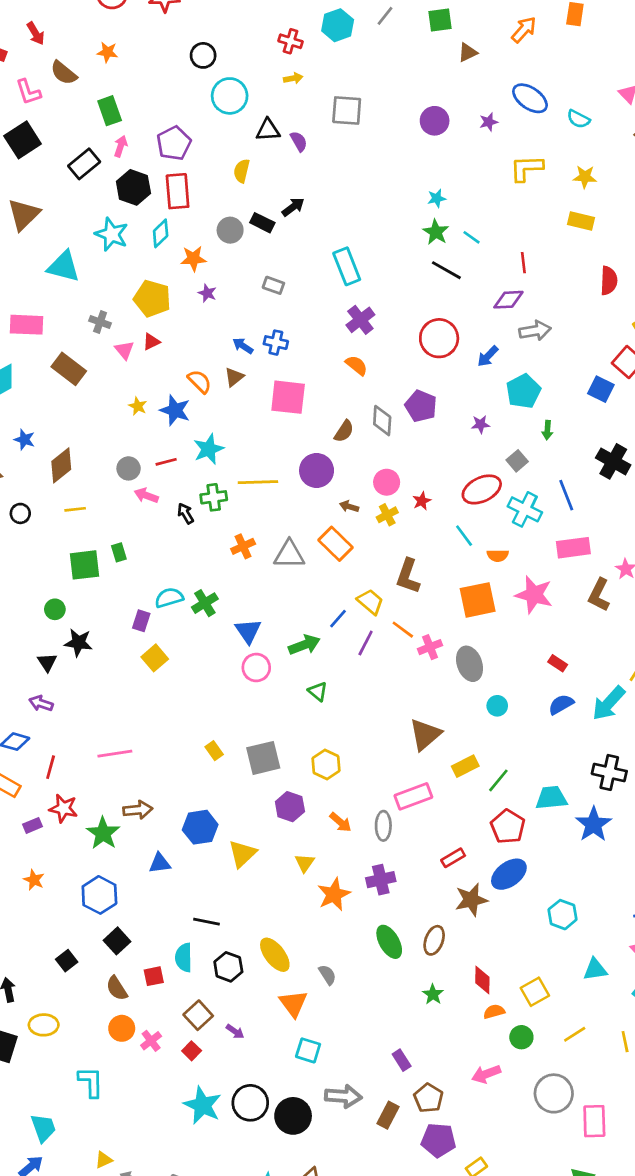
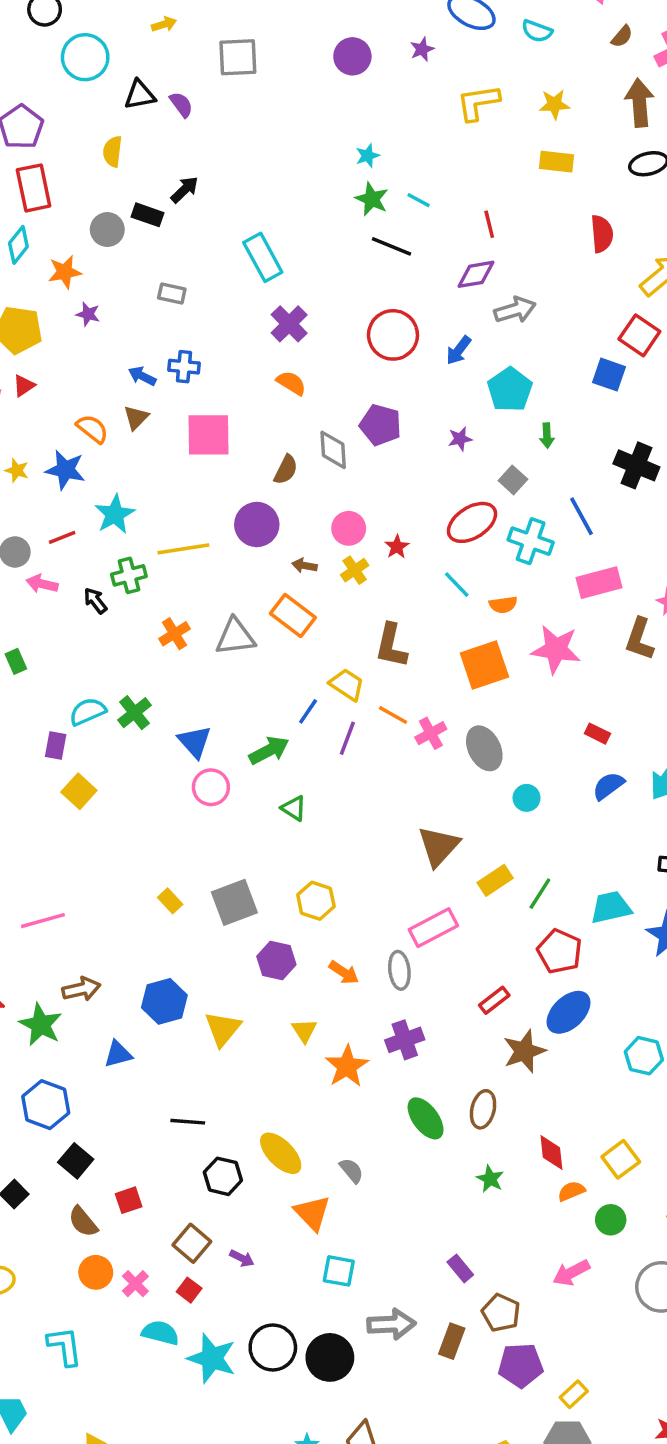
cyan semicircle: (184, 958) -> (160, 1333), moved, turned 112

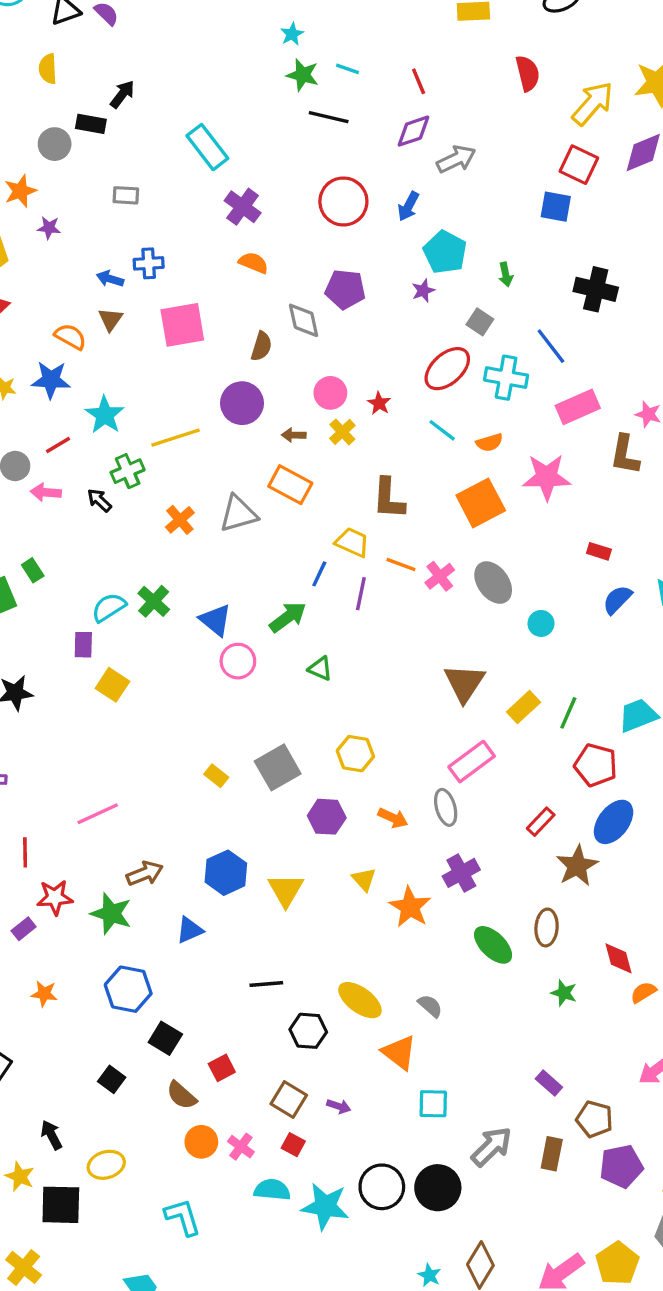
cyan pentagon: (510, 390) -> (445, 252), moved
gray arrow: (391, 1324) -> (492, 1147), turned -33

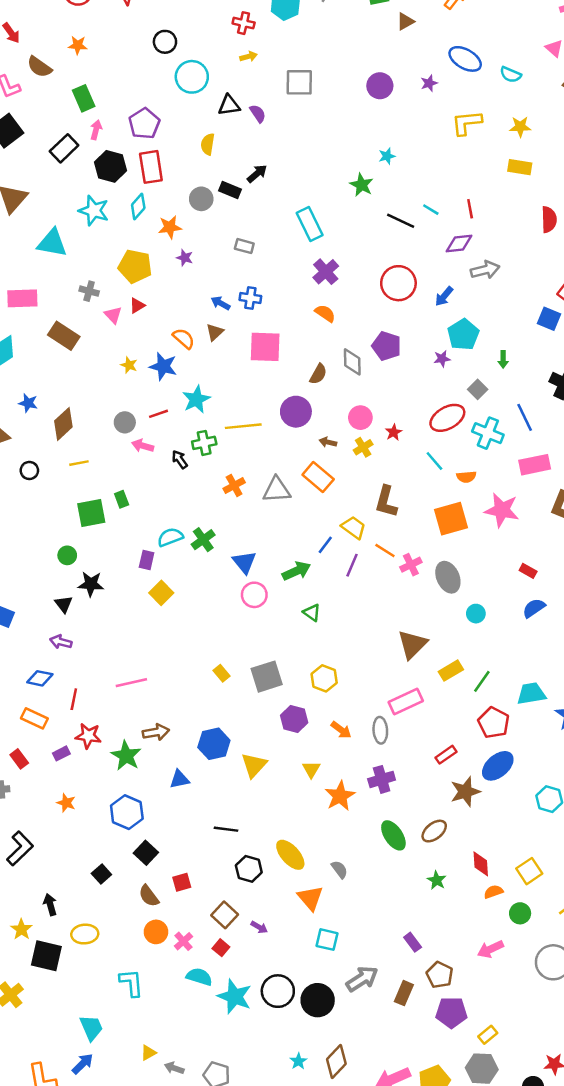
cyan line: (347, 69) -> (431, 210), moved
green star: (303, 75) -> (362, 185), moved
brown ellipse: (547, 927) -> (434, 831), turned 35

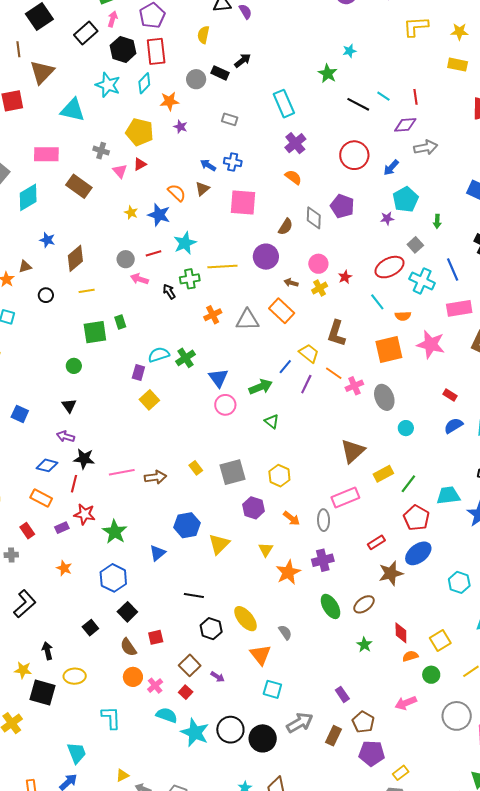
black star: (91, 584) -> (84, 459), moved
brown arrow: (156, 732) -> (155, 477), moved
blue triangle: (179, 779) -> (158, 553), turned -30
yellow star: (21, 929) -> (23, 670), turned -30

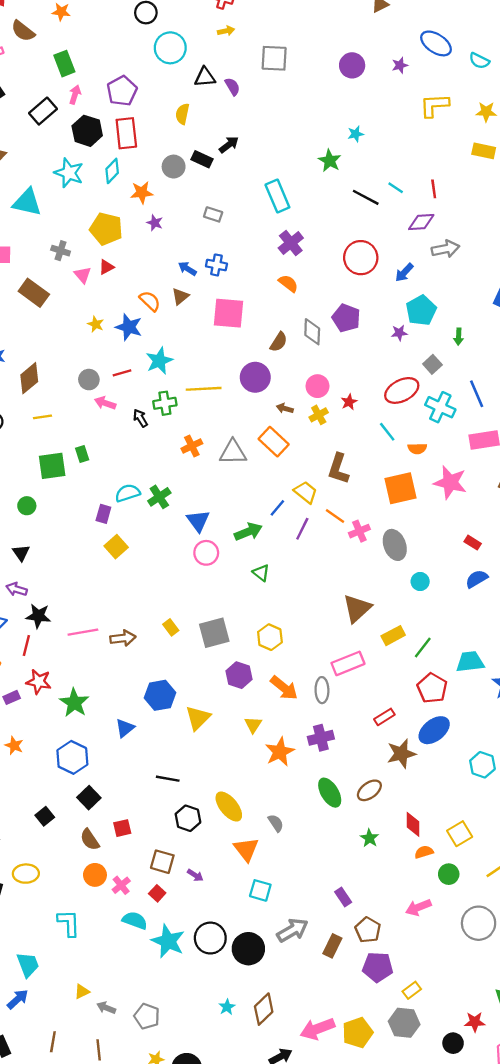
orange arrow: (292, 518) -> (284, 688), size x1.4
brown square: (190, 665) -> (162, 862), turned -30

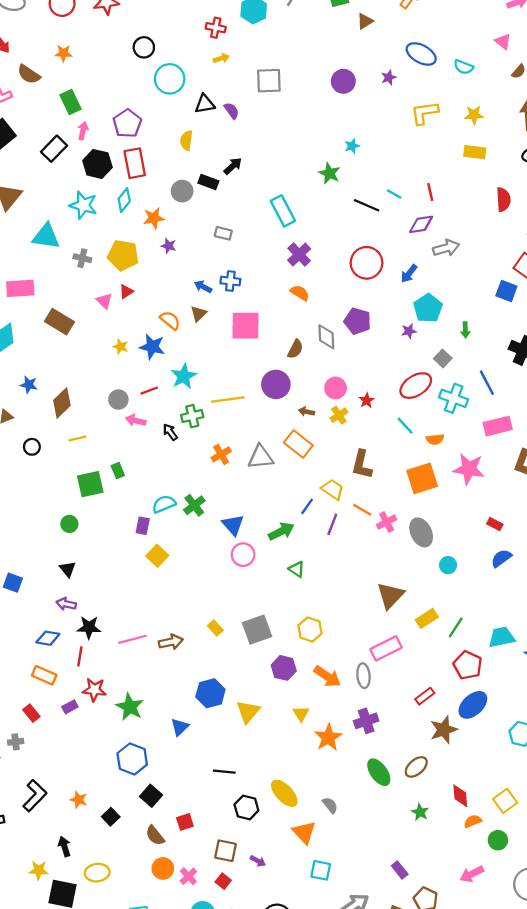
gray cross: (61, 251) -> (82, 258), moved
orange star: (14, 745) -> (79, 800), moved

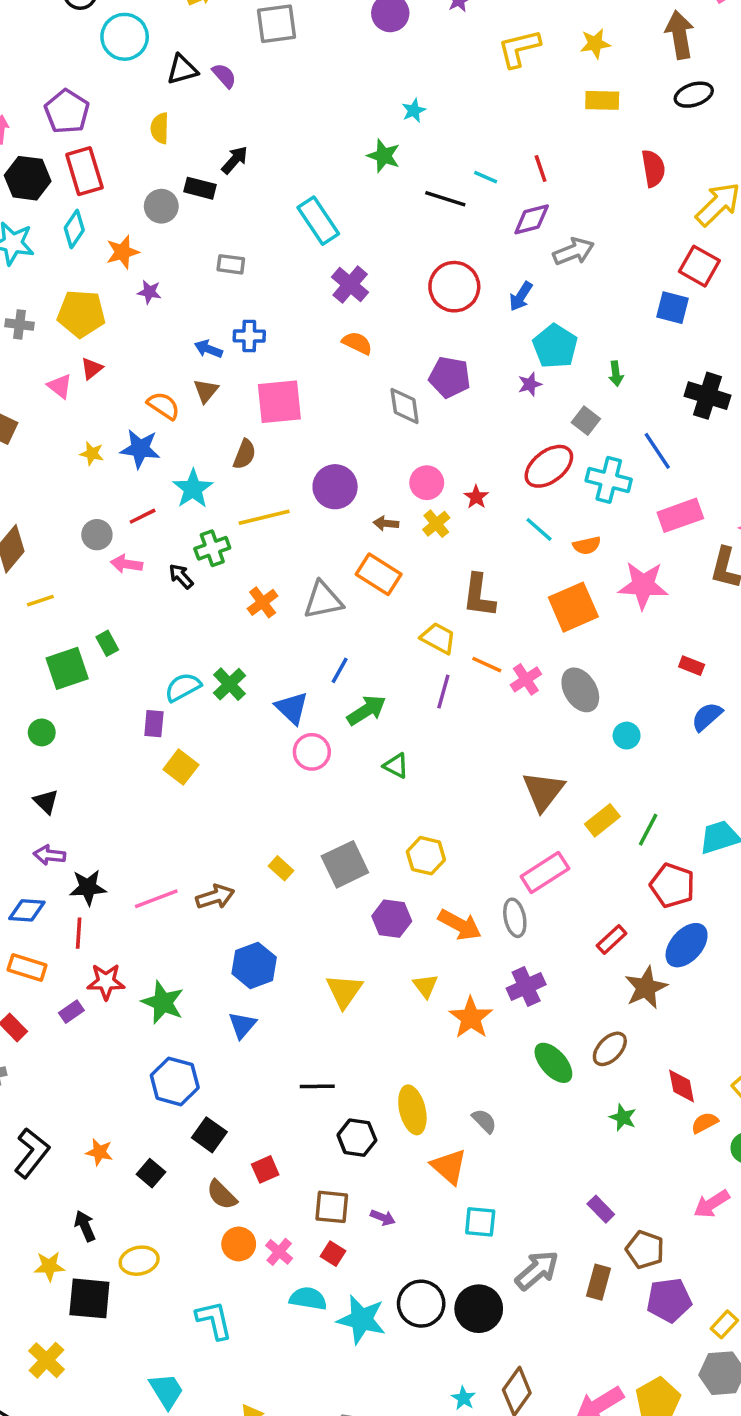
brown semicircle: (295, 349) -> (245, 454), moved
blue line: (307, 506) -> (340, 670), moved
blue hexagon: (210, 693) -> (254, 965), moved
yellow ellipse: (284, 793) -> (412, 1110), turned 36

